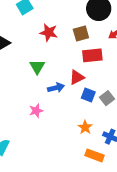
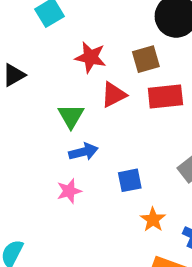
red triangle: (77, 77) -> (114, 95), moved
blue arrow: (56, 88) -> (83, 152), moved
blue square: (88, 95) -> (130, 180), moved, turned -32

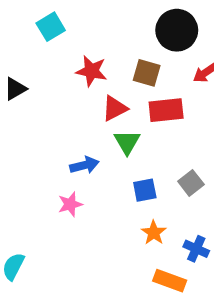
brown square: (146, 59) -> (147, 73), turned 32
green triangle: (71, 116) -> (127, 142), moved
blue square: (130, 180) -> (145, 190), moved

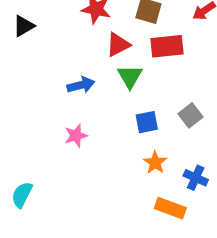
blue arrow: (84, 165) -> (81, 85), moved

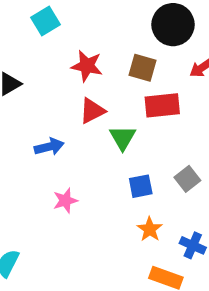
red triangle: (118, 45) -> (92, 111), moved
blue arrow: (81, 85) -> (49, 147), moved

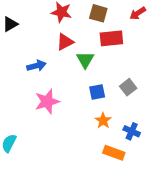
pink star: (65, 201) -> (47, 102), size x1.5

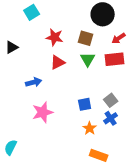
red rectangle: (111, 38) -> (115, 59), moved
green triangle: (85, 60) -> (88, 59), moved
blue cross: (132, 131) -> (111, 118), moved, turned 32

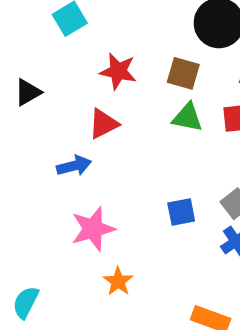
green triangle: (88, 59) -> (187, 118), turned -49
red triangle: (58, 62) -> (103, 124), moved
orange star: (90, 128) -> (118, 281), moved

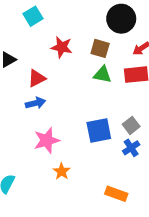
red triangle: (103, 124) -> (37, 78), moved
blue square: (181, 212) -> (99, 130), size x1.5

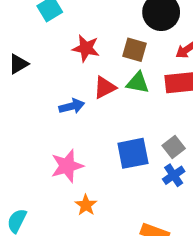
red triangle: (37, 78) -> (105, 87), moved
blue arrow: (36, 103) -> (72, 106), moved

